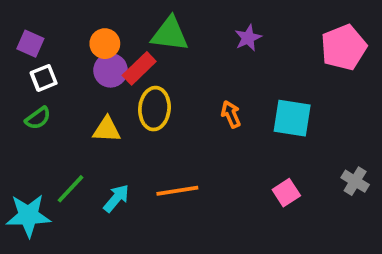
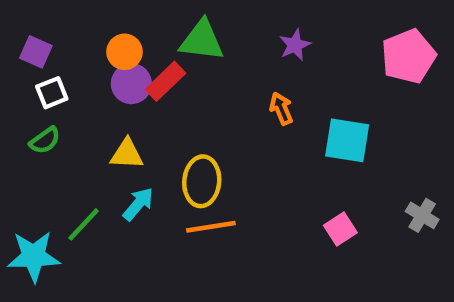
yellow ellipse: (154, 109) -> (202, 181), moved
orange arrow: (231, 114) -> (281, 109), moved
cyan arrow: (116, 198) -> (138, 204), moved

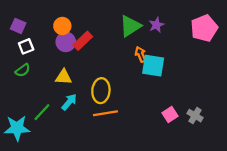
green triangle: (202, 40) -> (130, 26), moved, turned -40
purple star: (295, 45) -> (156, 25), moved
cyan square: (347, 140) -> (153, 66), moved
gray cross: (422, 215) -> (195, 116), moved

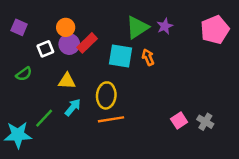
white square: (26, 46) -> (45, 49), moved
cyan square: (153, 66) -> (121, 56), moved

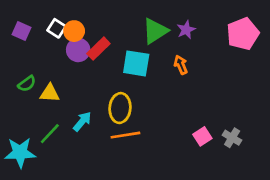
white square: (45, 49) -> (57, 28), moved, turned -35
orange arrow: (148, 57) -> (181, 65), moved
yellow triangle: (67, 81) -> (50, 93), moved

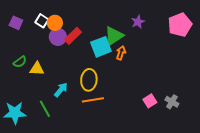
green triangle: (155, 31) -> (114, 36), moved
cyan square: (136, 63) -> (101, 47), turned -30
orange arrow: (181, 65) -> (121, 53), moved, turned 40
green line: (50, 134) -> (45, 109), moved, turned -72

